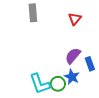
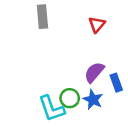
green circle: (58, 84) -> (70, 98), moved

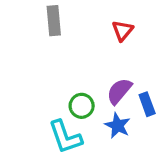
green circle: (70, 98) -> (82, 106), moved

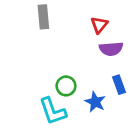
purple semicircle: (119, 91) -> (111, 49), moved, turned -135

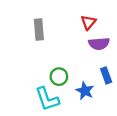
gray rectangle: (43, 17) -> (39, 29), moved

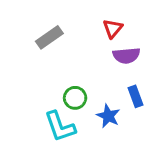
gray rectangle: (39, 29) -> (49, 37), turned 60

